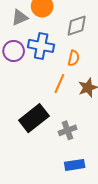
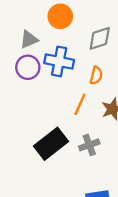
gray triangle: (20, 17) -> (29, 39), moved
gray cross: (68, 130) -> (89, 145), moved

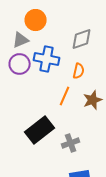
orange circle: (60, 16) -> (36, 20), moved
gray cross: (89, 145) -> (71, 143), moved

